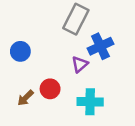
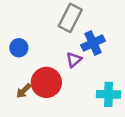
red circle: (50, 89) -> (46, 82), size x1.6
cyan cross: (90, 102) -> (109, 94), moved

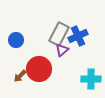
gray rectangle: (70, 18) -> (59, 34), moved

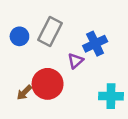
gray rectangle: (59, 34) -> (50, 31), moved
blue circle: (16, 40) -> (19, 36), moved

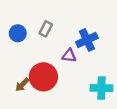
gray rectangle: (50, 31) -> (46, 29), size x0.6
purple triangle: (76, 61) -> (69, 56), turned 48

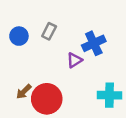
purple triangle: (69, 56) -> (74, 60), turned -40
red circle: (43, 77) -> (47, 99), moved

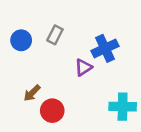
brown arrow: (24, 92) -> (32, 93), moved
red circle: (47, 99) -> (52, 111), size x0.7

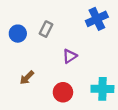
blue cross: (105, 48) -> (97, 19), moved
red circle: (52, 111) -> (63, 92), moved

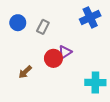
blue circle: (18, 34) -> (18, 23), moved
red circle: (63, 92) -> (53, 58), moved

